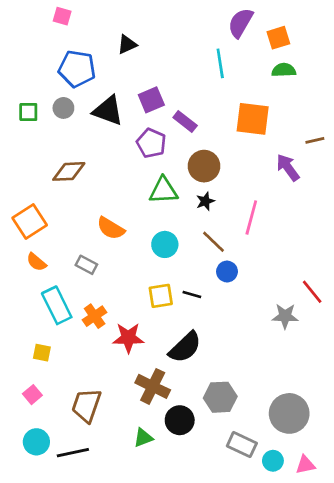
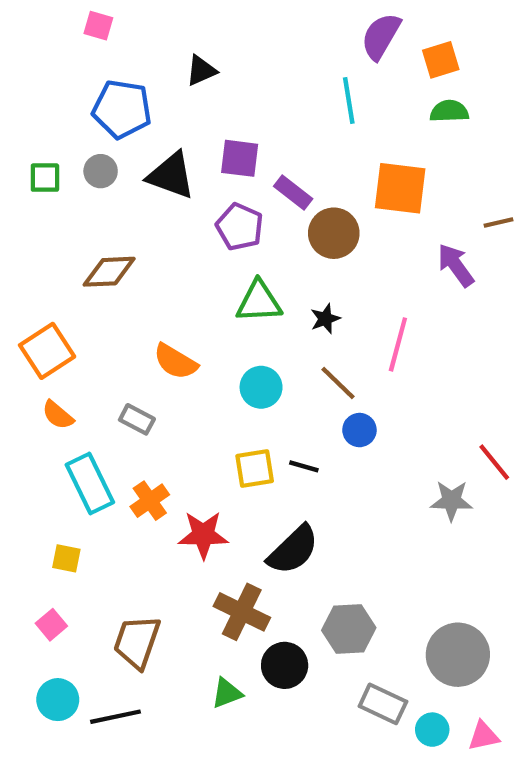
purple square: (151, 100) -> (240, 158), turned 30
brown circle: (204, 166) -> (334, 233), moved

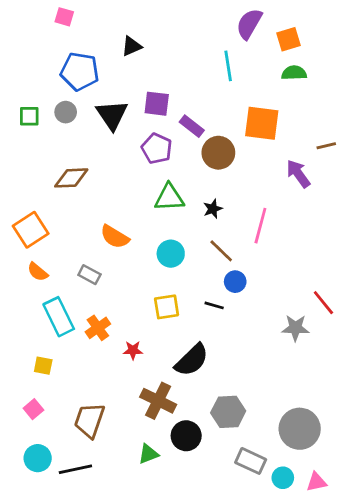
black triangle: (171, 175) -> (112, 115), turned 36
black line: (304, 466) -> (214, 305), moved
red star: (203, 535) -> (133, 350), size x0.6

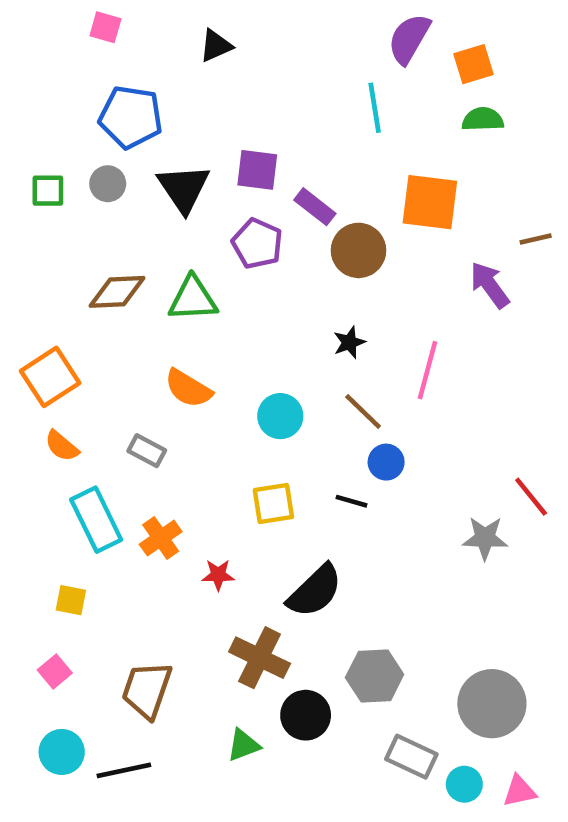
black triangle: (131, 46) -> (216, 46), moved
green triangle: (169, 198) -> (193, 299), moved

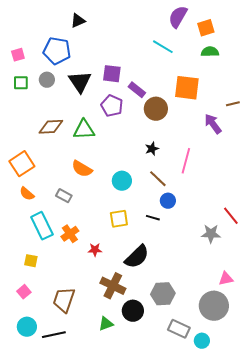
pink square: (105, 27) -> (18, 55), moved, turned -32
black triangle: (216, 46) -> (78, 21), moved
cyan line: (375, 108) -> (163, 47), turned -50
pink triangle: (520, 791) -> (226, 279), moved

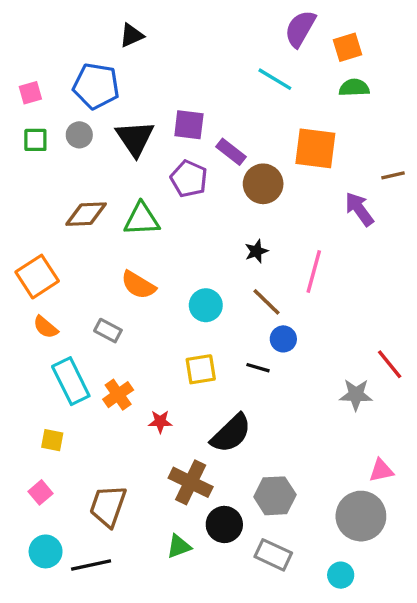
gray rectangle: (179, 329) -> (273, 555), moved

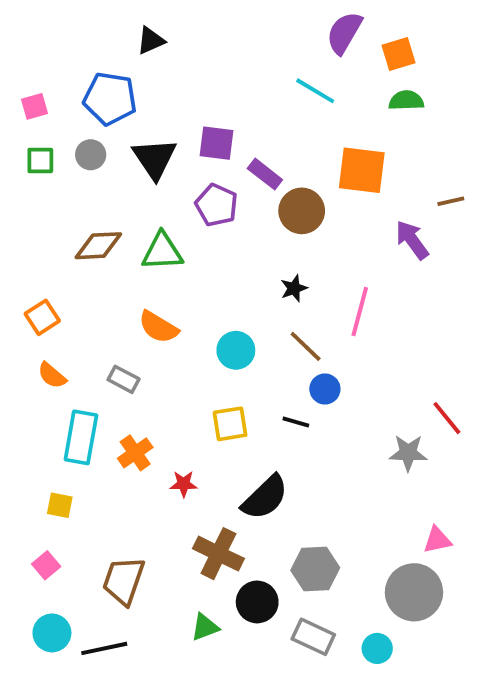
orange square: (37, 277) -> (42, 317), size x0.7
cyan rectangle: (71, 381) -> (81, 437), turned 36
cyan circle: (341, 575) -> (377, 648), moved

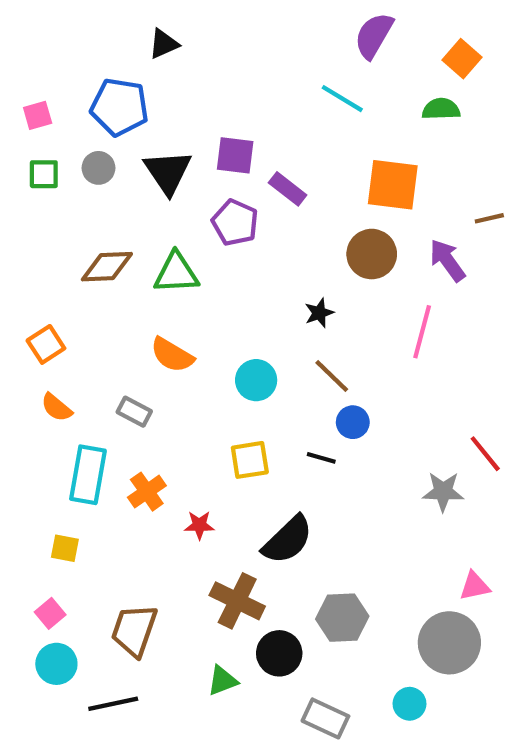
orange square: (398, 54) -> (462, 59), moved, turned -32
brown circle: (302, 211) -> (372, 254), moved
pink line: (360, 312) -> (422, 332), moved
cyan circle: (52, 633) -> (56, 664), moved
gray rectangle: (313, 637) -> (325, 718), moved

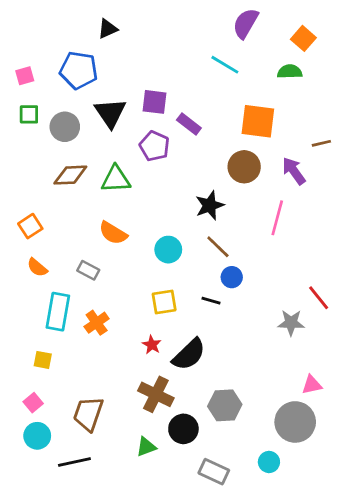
gray circle: (98, 168) -> (65, 127), moved, size x1.4
black star: (319, 313) -> (210, 205), size x1.5
red star: (199, 525) -> (152, 345), moved, turned 30

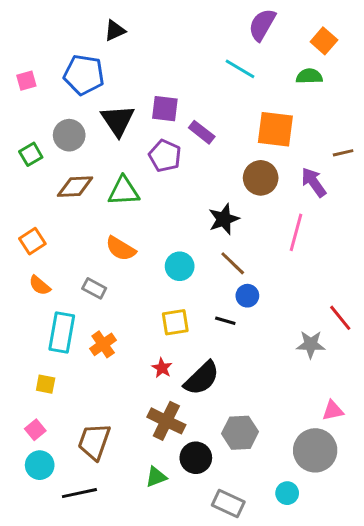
green square: (29, 114) -> (31, 154), moved, turned -30

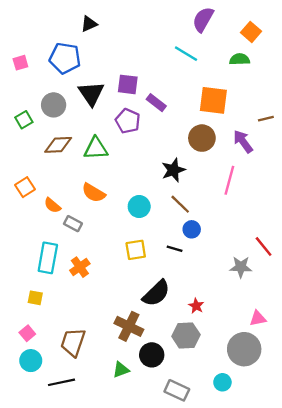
orange semicircle: (40, 285) -> (52, 205), moved
red star: (162, 368) -> (196, 306), moved

